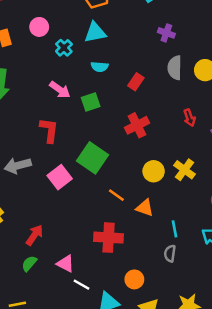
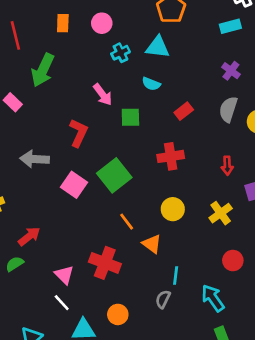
yellow cross: (185, 170) -> (221, 213), moved
pink square: (60, 177) -> (74, 185), turned -35
pink triangle: (65, 264) -> (64, 275), moved

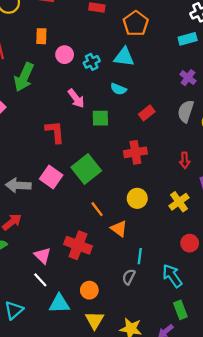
pink circle: (102, 23) -> (65, 55), moved
red L-shape: (78, 133) -> (55, 132), turned -30
gray arrow: (35, 159) -> (18, 185), moved

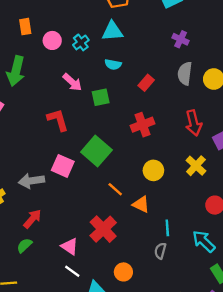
red arrow: (185, 160) -> (194, 123), size x1.5
red cross: (78, 245) -> (103, 229), turned 36

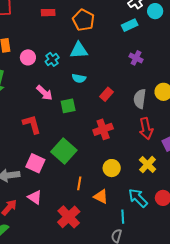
gray semicircle: (185, 74) -> (140, 99), moved
orange line: (115, 189) -> (79, 183), turned 56
cyan arrow: (204, 241) -> (138, 198), moved
pink triangle: (70, 246) -> (35, 197), moved

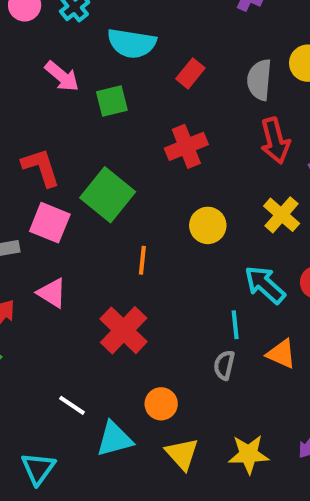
cyan semicircle: (79, 78) -> (132, 43), size x1.6
red L-shape: (32, 124) -> (41, 167), moved
orange triangle: (101, 197) -> (281, 354), moved

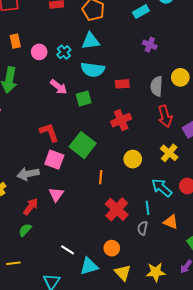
red rectangle: (190, 73) -> (122, 84), turned 48
pink triangle: (52, 293) -> (56, 194), turned 35
red cross: (124, 330) -> (117, 209), moved

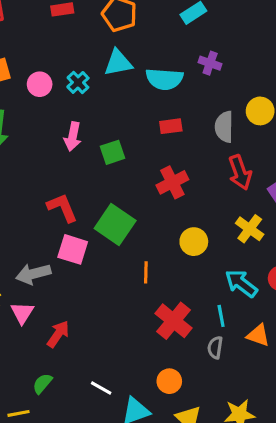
cyan semicircle: (93, 70) -> (164, 79), moved
pink arrow: (59, 87) -> (73, 137), turned 66
pink triangle: (56, 194) -> (22, 313), moved
red arrow: (31, 207) -> (58, 334), moved
green semicircle: (25, 230) -> (42, 384), moved

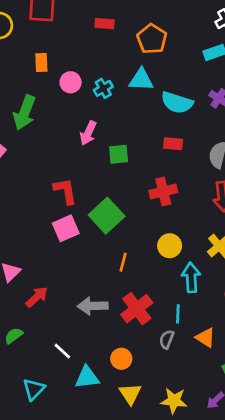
pink square: (73, 249) -> (66, 228), turned 36
gray arrow: (33, 274) -> (93, 306), moved
cyan arrow: (241, 283) -> (191, 277), moved, turned 36

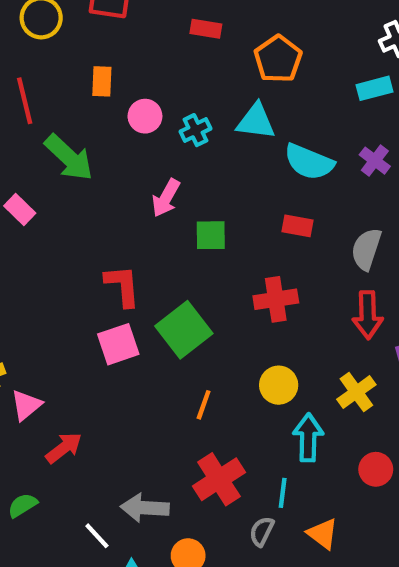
green arrow: (24, 113) -> (69, 158), turned -72
gray arrow: (93, 306) -> (145, 508), moved

